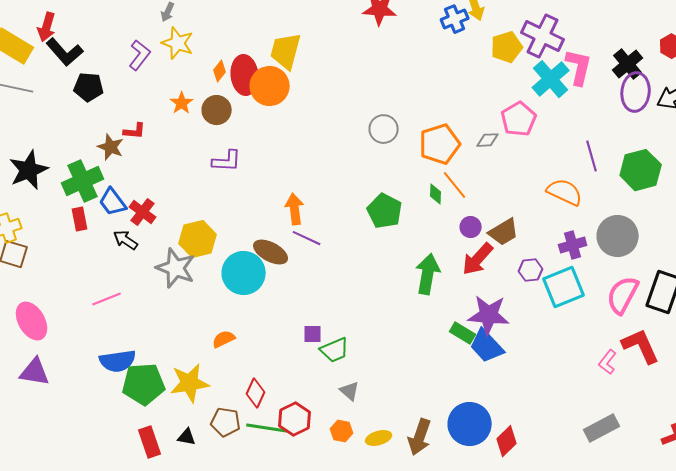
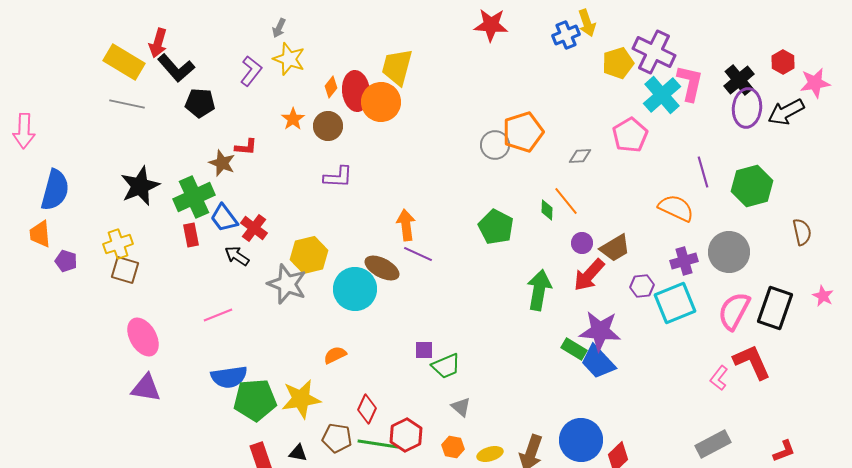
gray diamond: (488, 140) -> (580, 156), moved
orange pentagon: (440, 144) -> (523, 132), moved

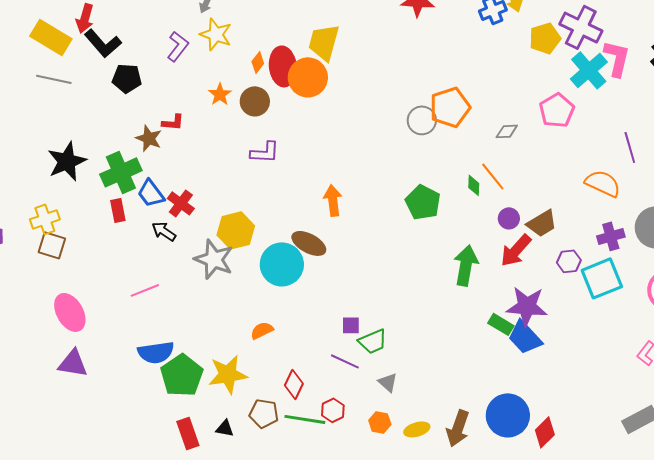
purple line: (418, 254) -> (345, 361), moved
green pentagon: (255, 400) -> (182, 375), turned -30
red hexagon: (406, 435) -> (333, 410), size x0.7

